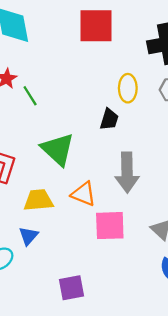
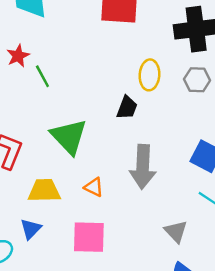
orange triangle: (84, 194) -> (94, 187), size x0.7
pink square: (110, 226) -> (89, 237), moved

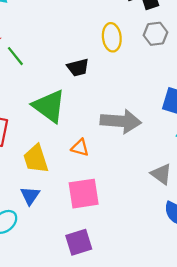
black trapezoid: (127, 108) -> (78, 68), moved, turned 65
gray arrow: (143, 167) -> (121, 121), turned -78
yellow trapezoid: (44, 191) -> (36, 159), turned -96

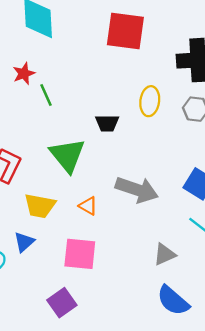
yellow trapezoid: (36, 159) -> (40, 206), turned -76
gray triangle: (161, 174) -> (164, 254), turned 45
purple square: (79, 242) -> (62, 303), turned -32

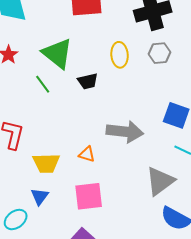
green line: (46, 95) -> (43, 84), moved
green triangle: (67, 155) -> (57, 54), moved
gray triangle: (164, 254) -> (160, 181), size x1.5

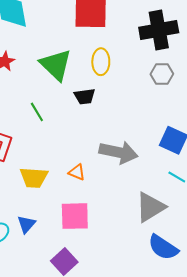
yellow ellipse: (120, 55) -> (101, 62), moved
green line: (43, 84) -> (37, 112), moved
blue triangle: (40, 196) -> (26, 224), moved

